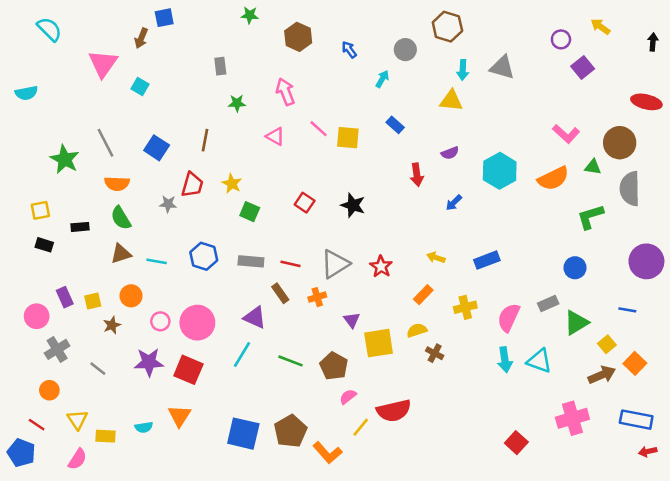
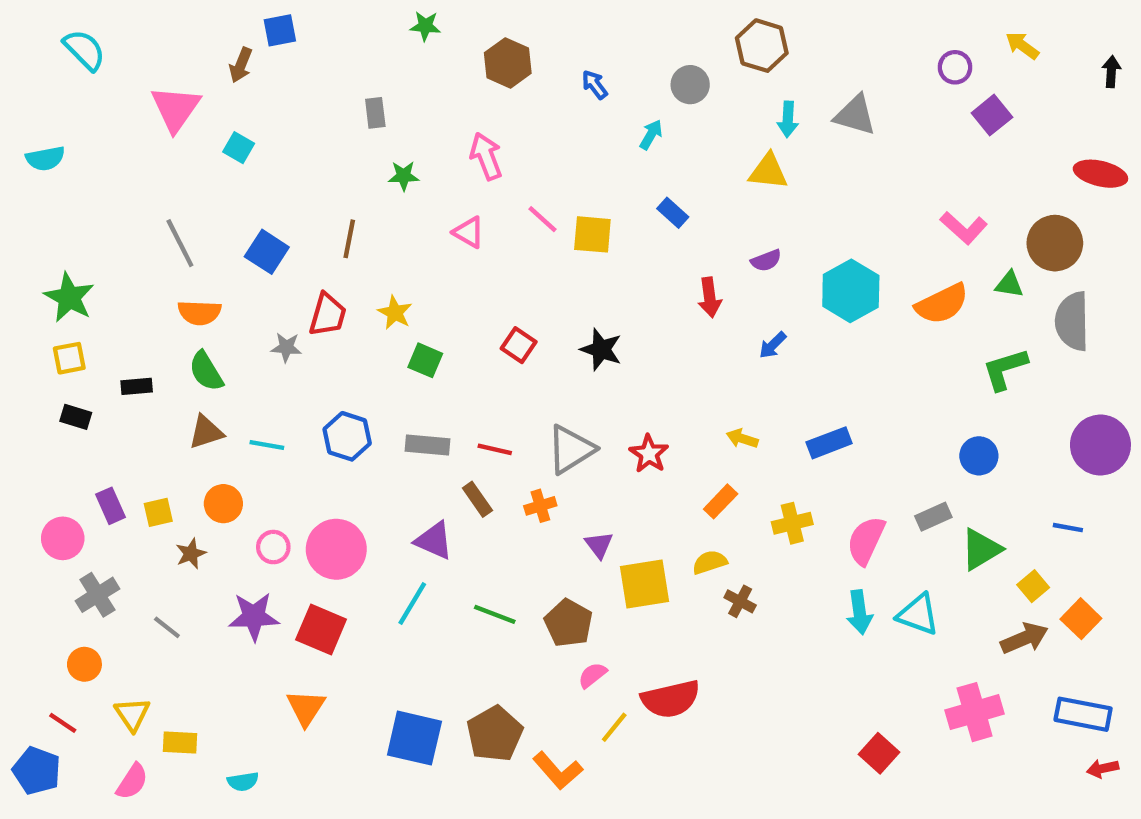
green star: (65, 159) -> (69, 297), moved
cyan semicircle: (144, 427) -> (243, 782), moved

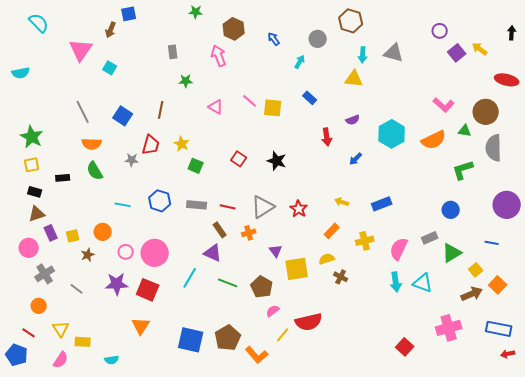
yellow arrow: (1022, 46) -> (480, 49), moved
pink arrow: (486, 156) -> (219, 56), moved
brown triangle: (206, 432) -> (37, 214), moved
purple triangle: (434, 541) -> (213, 253), moved

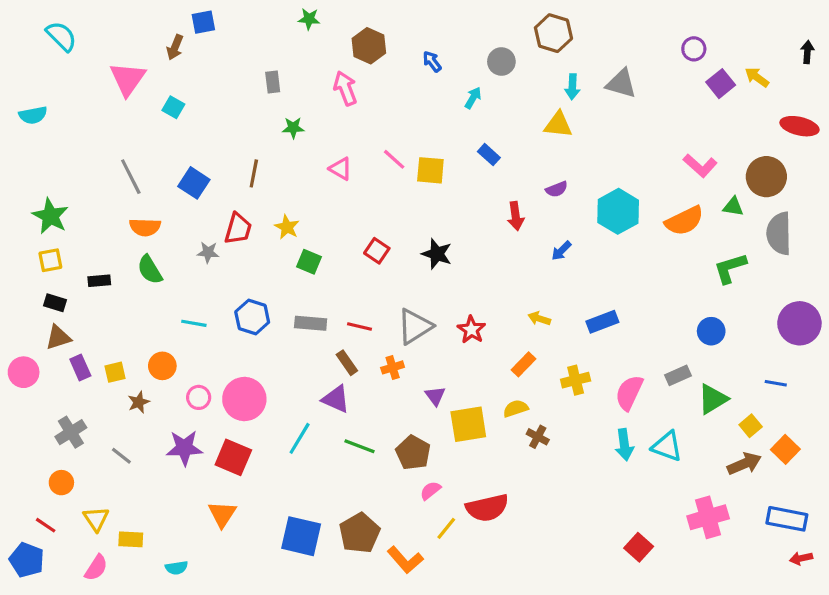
pink circle: (29, 248) -> (24, 372), moved

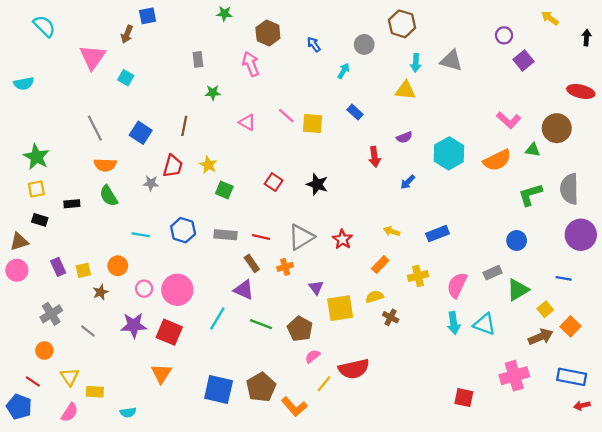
yellow arrow: (757, 77) -> (550, 18), moved
gray semicircle: (779, 233) -> (569, 189), moved
brown triangle: (58, 337) -> (19, 242), moved
red square: (639, 547) -> (464, 398), turned -30

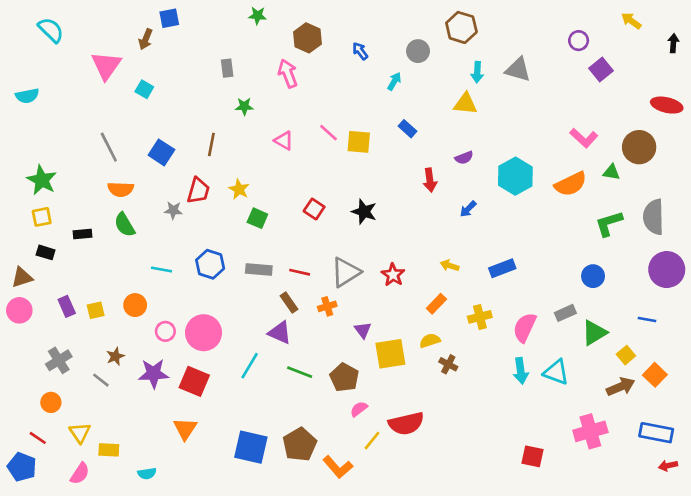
brown star: (101, 292) -> (115, 356), moved

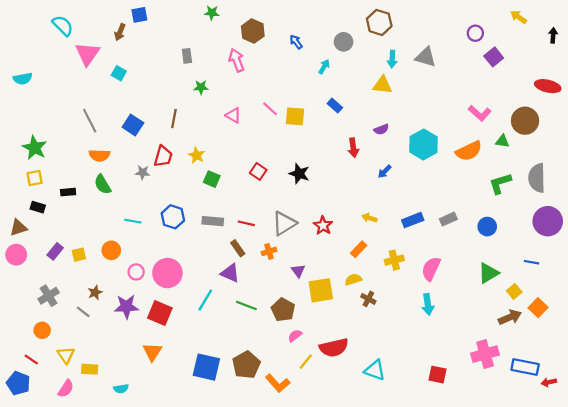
cyan semicircle: (51, 30) -> (63, 26), moved
purple rectangle: (67, 306) -> (55, 251), turned 63
gray rectangle: (565, 313) -> (448, 219), moved
cyan triangle: (556, 372) -> (375, 370), moved
blue rectangle: (656, 433) -> (525, 367), moved

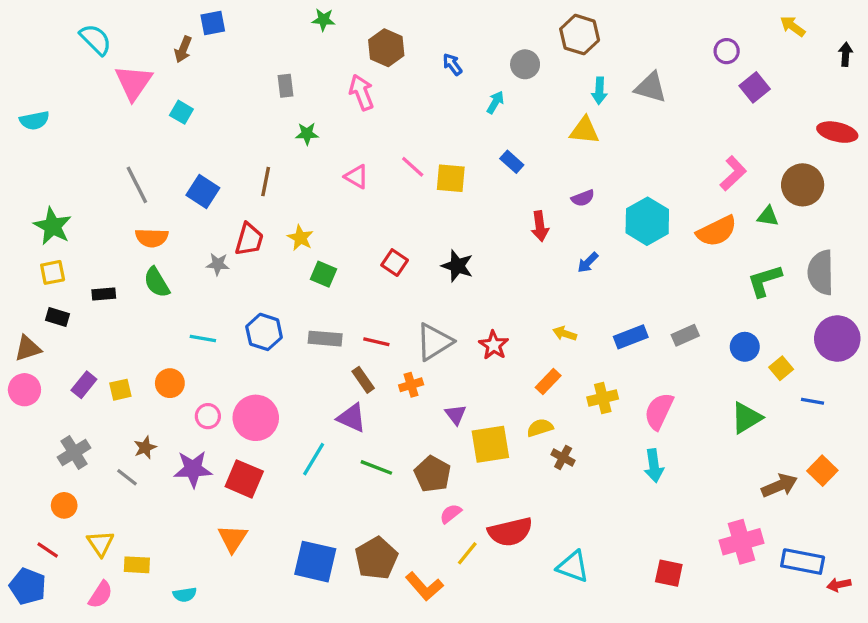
pink L-shape: (480, 113) -> (733, 173), turned -85
yellow square: (514, 291) -> (781, 368), moved

